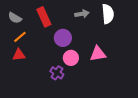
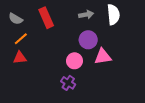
purple circle: (63, 38) -> (88, 40), moved
purple cross: (57, 73) -> (68, 83), moved

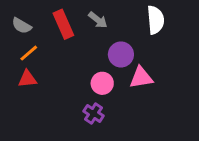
gray arrow: (86, 15) -> (98, 20), moved, turned 48

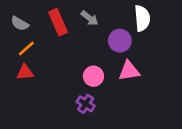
purple circle: (121, 54) -> (120, 41), moved

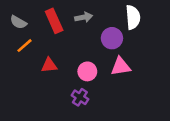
gray arrow: (90, 18) -> (84, 17), turned -49
red triangle: (25, 72) -> (49, 65), moved

